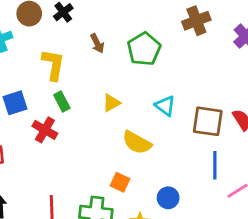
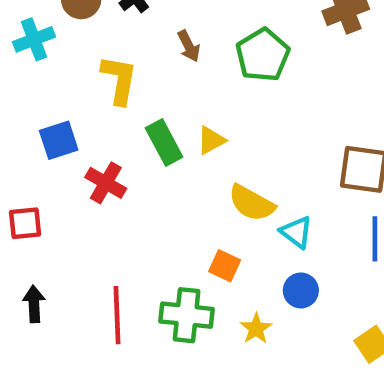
green rectangle: (62, 101) -> (164, 142), moved, size x1.4
cyan triangle: (165, 106) -> (296, 232), moved

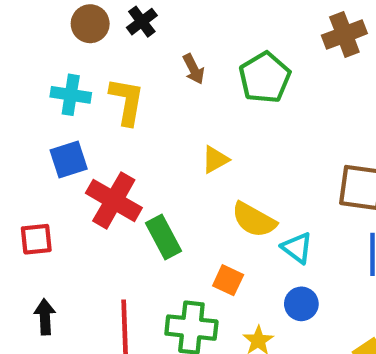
cyan cross: (34, 39) -> (71, 95), moved, turned 30
green rectangle: (164, 142) -> (163, 237), moved
red cross: (106, 183) -> (114, 200), size x1.4

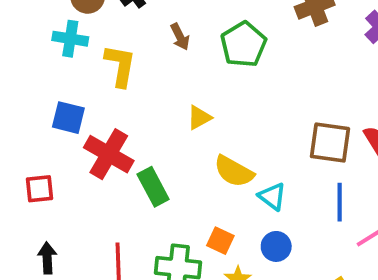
cyan cross: (71, 95) -> (70, 39), moved
blue square: (69, 159) -> (68, 118), turned 32
orange square: (228, 280) -> (220, 241), moved

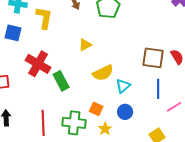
blue square: (68, 118) -> (13, 33), moved
yellow semicircle: (234, 171) -> (103, 73), turned -55
cyan triangle: (272, 196) -> (123, 86), turned 42

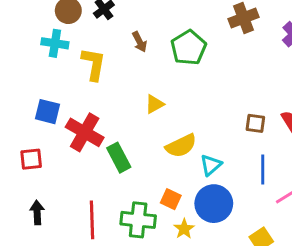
blue square: (13, 33) -> (48, 112), moved
brown square: (153, 58) -> (255, 123), size x0.6
blue circle: (125, 112) -> (214, 204), size x1.6

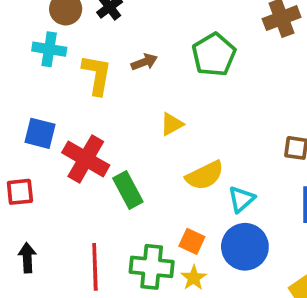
brown arrow: (140, 42) -> (144, 62), moved, turned -84
yellow star: (184, 229) -> (194, 278), moved

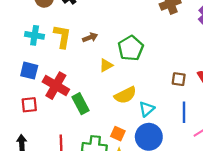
cyan cross: (49, 49) -> (35, 35), moved
green pentagon: (214, 55) -> (131, 48), moved
brown arrow: (144, 62) -> (90, 37), moved
red square: (20, 192) -> (29, 105), moved

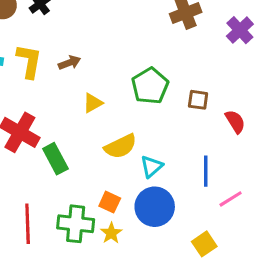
green pentagon: (131, 48) -> (150, 86), moved
brown square: (179, 79) -> (198, 100), moved

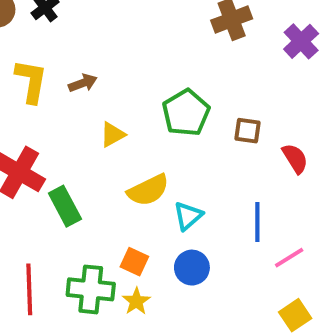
blue circle: (155, 207) -> (192, 268), size x0.7
yellow square: (204, 244) -> (295, 315), moved

